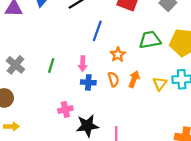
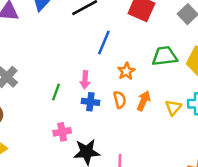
green line: (51, 66) -> (56, 92), moved

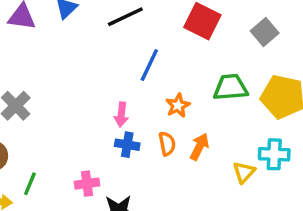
green line: (56, 92) -> (30, 184), moved
yellow triangle: (173, 108) -> (244, 172), moved

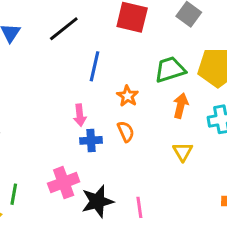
orange arrow: (199, 147) -> (181, 106), moved
yellow triangle: (244, 172) -> (183, 152), moved
pink cross: (87, 184) -> (64, 183), size x1.4

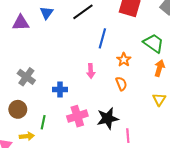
green trapezoid: (170, 70) -> (154, 43), turned 50
blue cross: (91, 140) -> (60, 89), moved
black star: (97, 201) -> (108, 118), moved

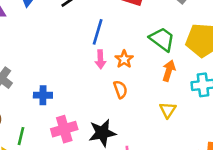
pink arrow: (91, 71) -> (100, 59), moved

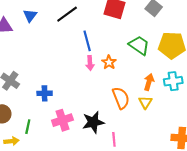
blue line: (98, 32) -> (87, 41), turned -30
orange arrow: (169, 71) -> (149, 82), moved
orange semicircle: (120, 89) -> (121, 98), moved, size x1.5

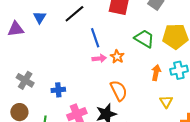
pink arrow: (90, 63) -> (99, 58), turned -88
orange semicircle: (121, 98) -> (119, 91), moved
yellow triangle: (145, 102) -> (166, 102), moved

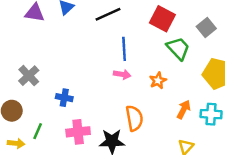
green trapezoid: (144, 39) -> (178, 48), moved
orange star: (117, 57) -> (158, 81), moved

